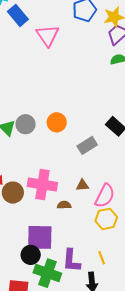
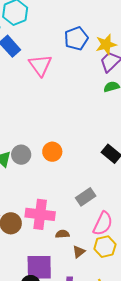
gray rectangle: (87, 145) -> (86, 197), moved
brown triangle: (82, 185) -> (79, 252), moved, turned -32

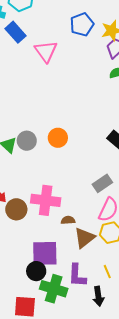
gray rectangle: (86, 197) -> (102, 183), moved
brown triangle: (79, 252) -> (84, 238), size x1.6

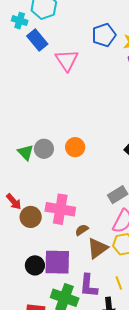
brown semicircle: (68, 220) -> (82, 230), turned -32
black circle: (36, 271) -> (35, 265), moved

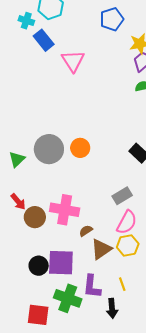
blue pentagon: (104, 35) -> (112, 19), moved
gray circle: (44, 149) -> (49, 149), size x1.5
green triangle: (26, 152) -> (17, 159), moved, turned 30

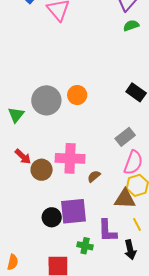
brown triangle: (101, 249) -> (125, 199), moved, turned 45
green cross: (68, 298) -> (85, 246), size x0.6

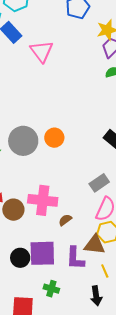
purple L-shape: (107, 231) -> (75, 258), moved

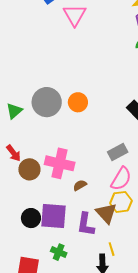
brown triangle: (95, 245) -> (106, 213), turned 35
yellow line: (105, 271) -> (112, 249), moved

